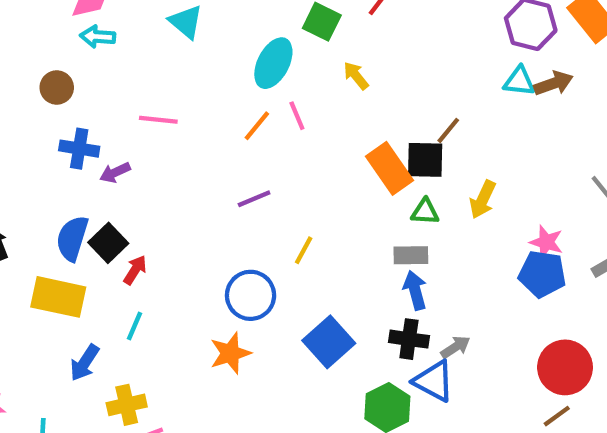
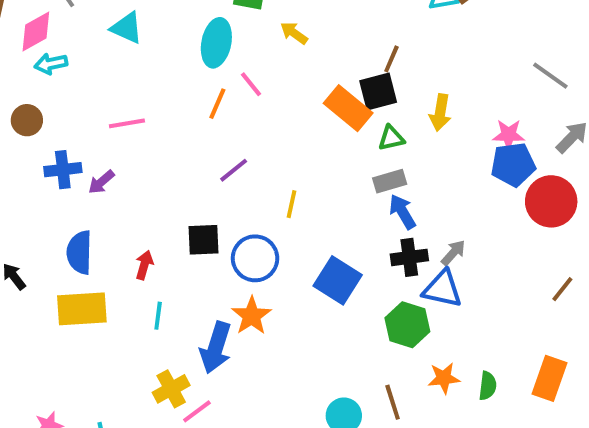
black square: (108, 243) -> (203, 240), moved, turned -33
blue arrow: (85, 363) -> (216, 348), moved, size x1.4
red circle: (565, 367) -> (551, 201), moved

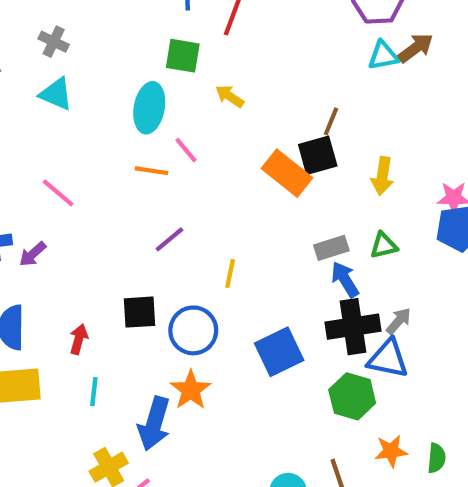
orange line: (217, 104) -> (151, 171), turned 76
pink line: (127, 123) -> (58, 193), turned 51
green triangle: (391, 138) -> (384, 245), moved
black cross: (409, 257) -> (353, 327), size x1.4
blue square: (338, 280) -> (279, 352), turned 33

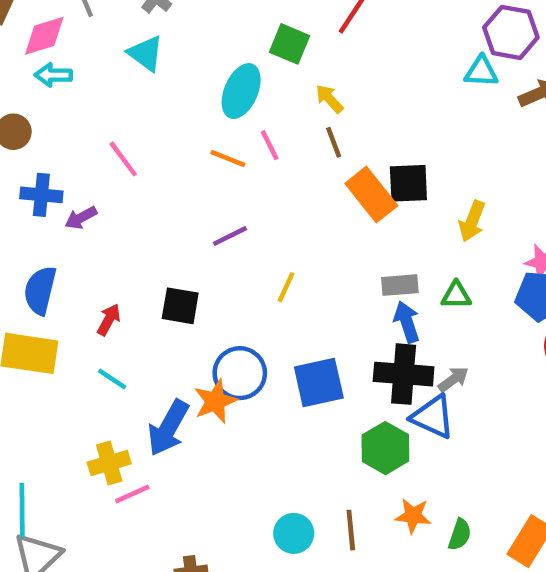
cyan triangle: (383, 56) -> (481, 72), moved
brown line: (331, 121) -> (334, 142), moved, turned -56
blue circle: (193, 330) -> (240, 373), moved
cyan line: (94, 392) -> (112, 379), turned -76

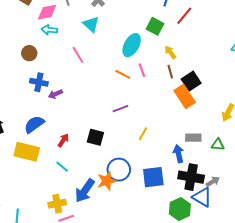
pink line: (123, 159) -> (78, 55), moved
black square: (408, 183) -> (191, 81), moved, turned -36
blue semicircle: (40, 290) -> (34, 124), turned 35
blue arrow: (407, 322) -> (179, 154), moved

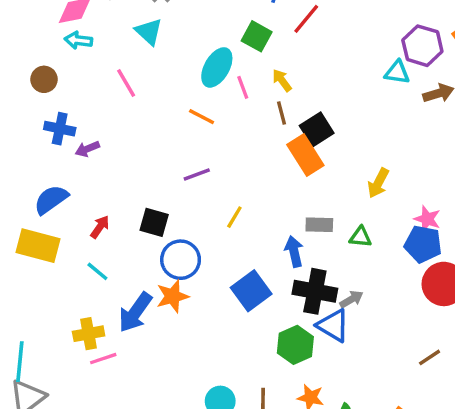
pink line: (142, 70) -> (243, 87), moved
blue circle: (119, 170) -> (181, 260), moved
blue square: (153, 177) -> (251, 291), turned -30

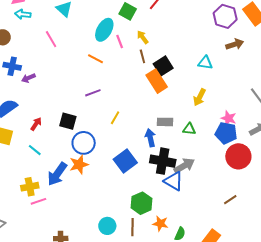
cyan triangle: (397, 72) -> (205, 63), moved
gray arrow: (351, 299) -> (184, 166), size x1.5
green hexagon: (295, 345) -> (141, 203), moved

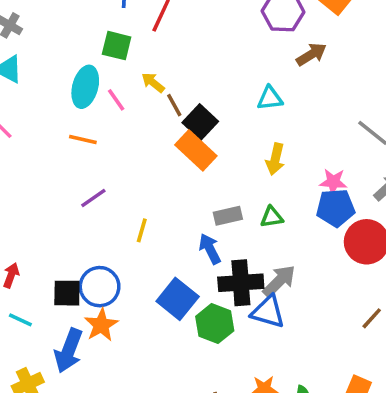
brown line: (142, 56) -> (174, 105), moved
black square: (68, 121) -> (67, 293), moved
green hexagon: (141, 203) -> (215, 324), moved

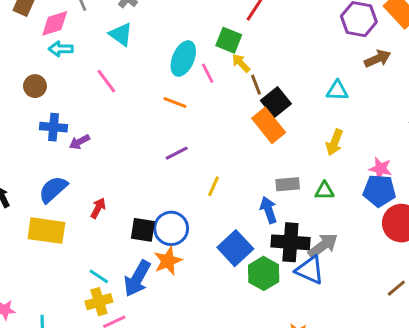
green square: (117, 46) -> (229, 40), moved
cyan line: (20, 320) -> (99, 276), moved

